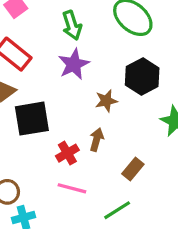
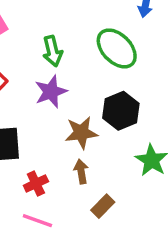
brown star: (106, 101) -> (81, 133), size x1.4
brown arrow: (97, 139) -> (81, 172), moved, turned -30

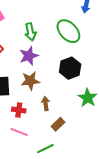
brown star: (81, 133) -> (30, 81), moved
red cross: (36, 184) -> (19, 110), turned 32

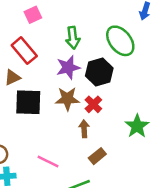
black hexagon: (70, 68) -> (99, 72), moved
red cross: (19, 110) -> (93, 104), moved, turned 32

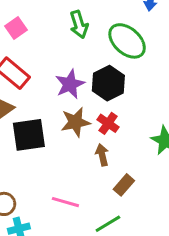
green arrow: (73, 38) -> (79, 24), moved

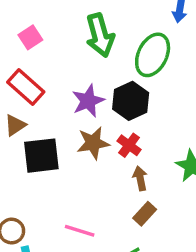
green arrow: (79, 24) -> (100, 35), size x1.4
green ellipse: (127, 41) -> (153, 55), turned 72
brown arrow: (102, 155) -> (140, 178), moved

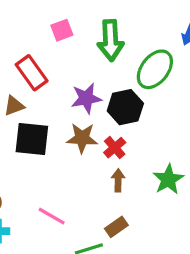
pink square: (30, 37) -> (62, 30), moved
brown rectangle: (145, 214) -> (116, 227), moved

